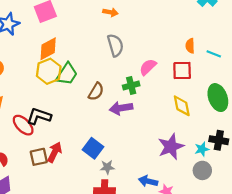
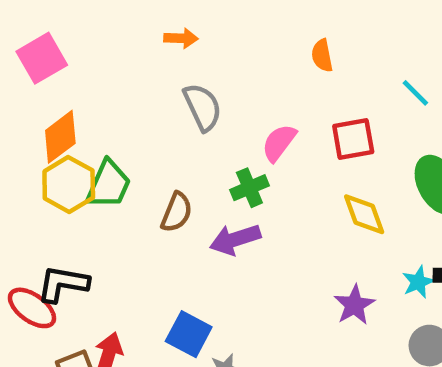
orange semicircle: (190, 46) -> (322, 56), moved
cyan line: (214, 54) -> (415, 93), turned 32
purple star: (171, 147) -> (354, 305), size x0.7
cyan star: (202, 149) -> (418, 282), moved

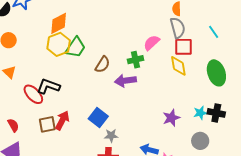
gray semicircle: (202, 107) -> (178, 28), moved
yellow diamond: (364, 214) -> (178, 66), moved

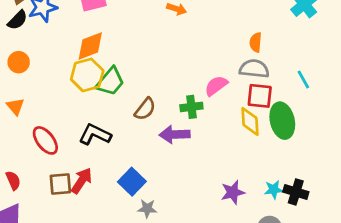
gray semicircle: (178, 28) -> (254, 69), turned -75
green ellipse: (216, 73) -> (282, 121), moved
black L-shape: (48, 86) -> (95, 134), moved

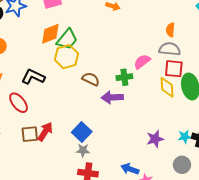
yellow hexagon: (87, 75) -> (66, 57), moved
green trapezoid: (110, 82) -> (67, 39), moved
brown semicircle: (145, 109) -> (91, 79), turned -102
black L-shape: (95, 134) -> (33, 77), moved
gray star: (147, 208) -> (83, 150), moved

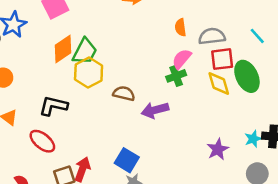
orange semicircle: (170, 30) -> (180, 27), moved
green cross: (124, 77) -> (176, 76), moved

